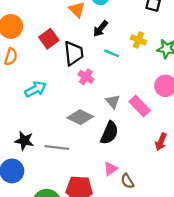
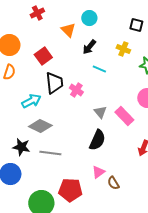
yellow cross: (139, 40) -> (123, 49), moved
black trapezoid: (74, 53) -> (54, 83), moved
gray diamond: (80, 117) -> (40, 126), moved

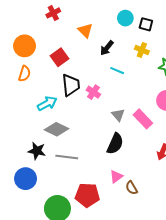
cyan circle: (89, 18) -> (125, 18), moved
black square: (136, 25) -> (146, 24), moved

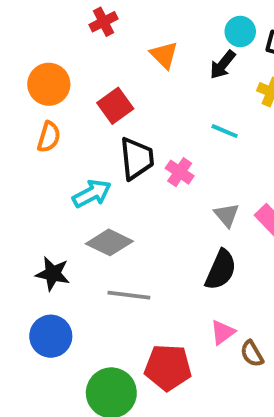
black arrow: (107, 48) -> (223, 65), moved
black star: (37, 151) -> (53, 274), moved

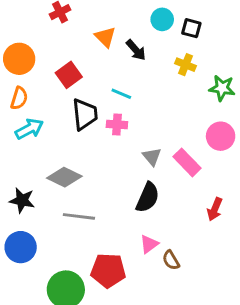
black arrow: (223, 65) -> (136, 50), moved, turned -80
cyan line: (225, 131) -> (121, 94), moved
pink cross: (180, 172) -> (117, 124), turned -30
cyan arrow: (92, 194) -> (29, 129), moved

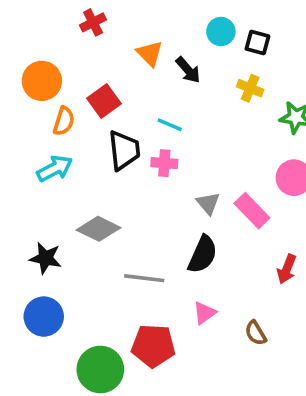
orange semicircle: (19, 98) -> (64, 121), moved
gray line: (79, 216) -> (144, 278), moved
brown semicircle: (171, 260) -> (256, 333), moved

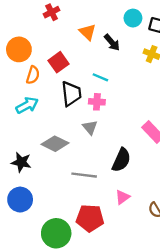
gray triangle: (208, 203) -> (90, 127), moved

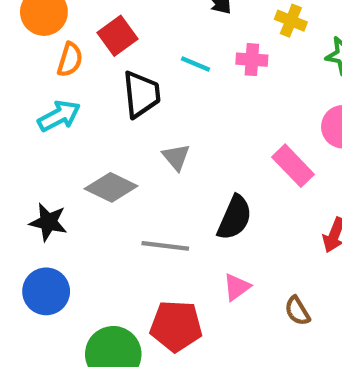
pink cross: (97, 102) -> (252, 60), moved

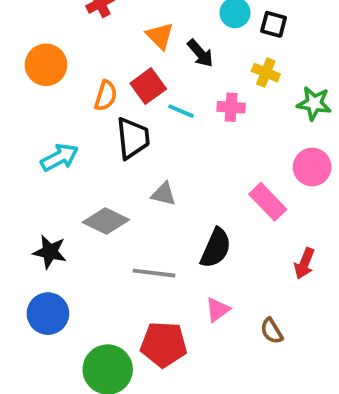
red square: (118, 36) -> (148, 86), moved
orange semicircle: (70, 60) -> (106, 96), moved
gray triangle: (176, 157) -> (164, 194), turned -36

